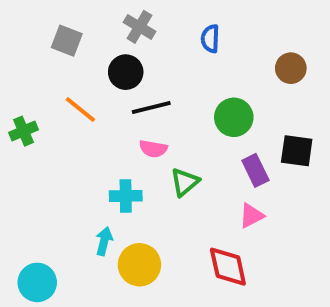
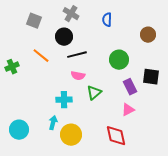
cyan circle: (37, 282) -> (19, 130), moved

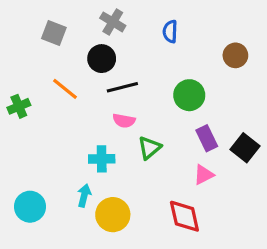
black square: (151, 77) -> (245, 148), moved, turned 30

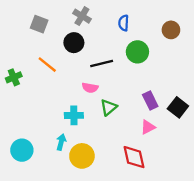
brown circle: (235, 55) -> (171, 30), moved
black line: (122, 87) -> (102, 63), moved
green circle: (189, 95) -> (137, 52), moved

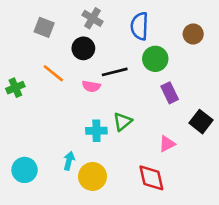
blue semicircle: (124, 23) -> (140, 26), size x1.5
pink semicircle: (90, 88) -> (91, 86), moved
purple rectangle: (150, 100) -> (170, 93), moved
cyan cross: (74, 115) -> (96, 131), moved

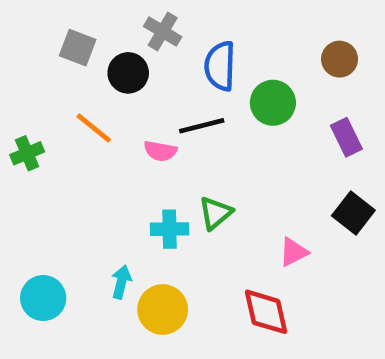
blue semicircle: (140, 26) -> (220, 66), moved
black circle: (83, 48) -> (128, 73), moved
purple rectangle: (170, 93) -> (346, 137), moved

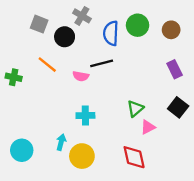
green circle: (273, 103) -> (138, 25), moved
green cross: (27, 153) -> (14, 77), turned 35
green triangle: (215, 213) -> (135, 109), moved

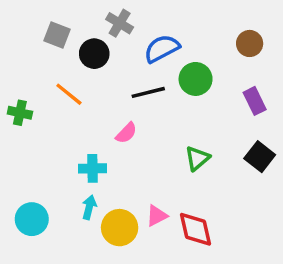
green circle: (138, 25) -> (196, 79), moved
blue semicircle: (111, 33) -> (162, 49), turned 60
pink semicircle: (81, 76) -> (126, 133), moved, turned -56
cyan cross: (85, 116) -> (93, 168), moved
pink triangle: (148, 127) -> (157, 216), moved

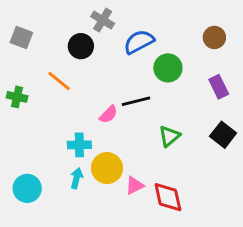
gray square: (57, 35) -> (21, 37), moved
black line: (148, 92) -> (136, 101), moved
yellow circle: (120, 228) -> (107, 168), moved

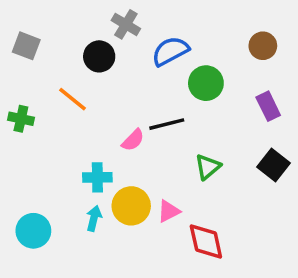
pink triangle: (135, 185) -> (169, 211), moved

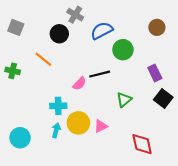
purple rectangle: (268, 106) -> (155, 73), moved
red diamond: (206, 241) -> (142, 144), moved

